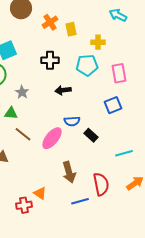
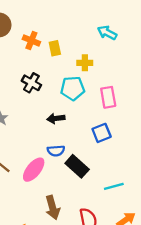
orange cross: (50, 22) -> (31, 41), turned -35
black cross: (50, 60) -> (31, 83), turned 30
black arrow: (63, 90) -> (56, 118), moved
black rectangle: (91, 135) -> (77, 166), size x1.5

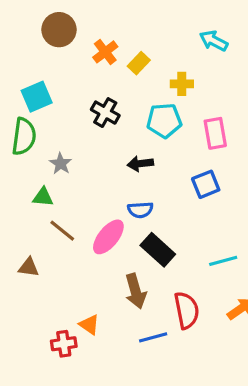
orange cross: (31, 41) -> (105, 52), turned 30
yellow rectangle: (55, 48) -> (139, 63), turned 56
black rectangle: (77, 166) -> (158, 250), moved

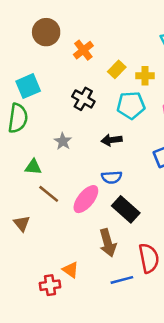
yellow rectangle: (139, 63) -> (117, 69), moved
gray star: (61, 164) -> (63, 141), moved
brown triangle: (29, 267) -> (22, 223), turned 42

